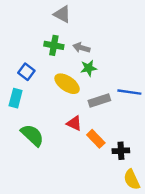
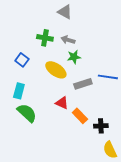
gray triangle: (62, 14) -> (65, 12), moved
cyan rectangle: (16, 98) -> (19, 91), moved

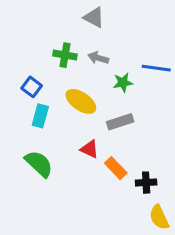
green star: (74, 57) -> (123, 83), moved
blue line: (108, 77) -> (156, 68), moved
cyan rectangle: (19, 91) -> (40, 116), moved

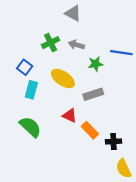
green cross: (65, 55) -> (51, 43), turned -36

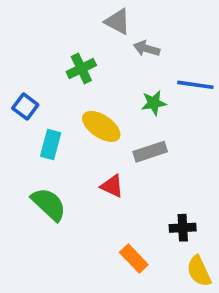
gray arrow: (76, 45) -> (147, 49), moved
blue square: (25, 67) -> (25, 106), moved
orange rectangle: (90, 130) -> (134, 258), moved

